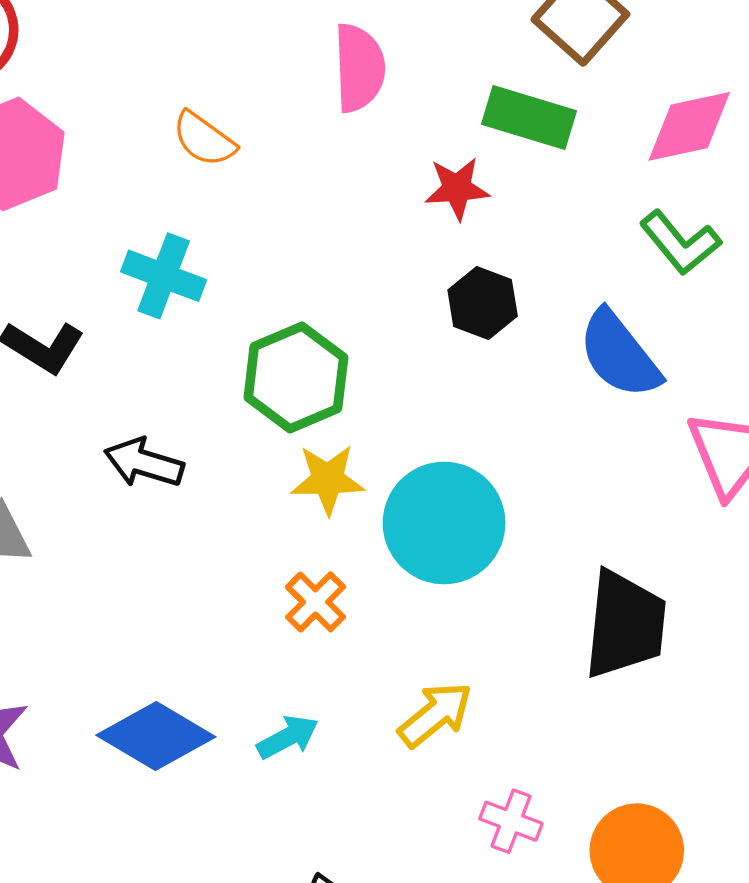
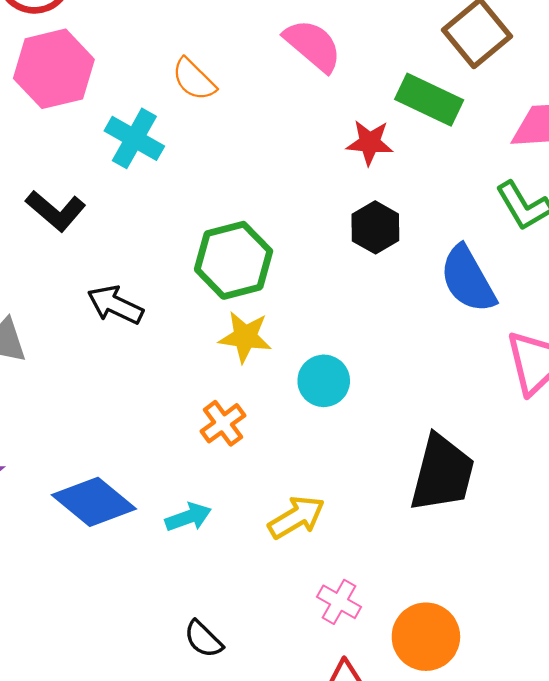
pink semicircle: (359, 68) -> (313, 45), turned -56
cyan cross: (164, 276) -> (134, 138), moved
cyan circle: (444, 523) -> (324, 381), size x0.6

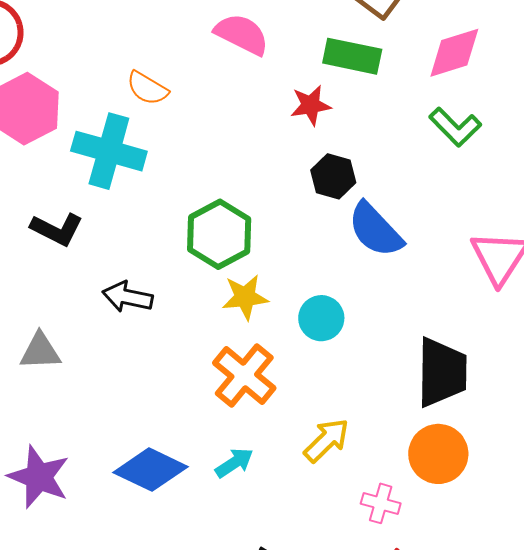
cyan cross: (134, 138) -> (109, 151), size x1.4
blue semicircle: (468, 279) -> (375, 230), moved
orange cross: (223, 423) -> (244, 376), size x1.6
orange circle: (426, 637) -> (438, 454), moved

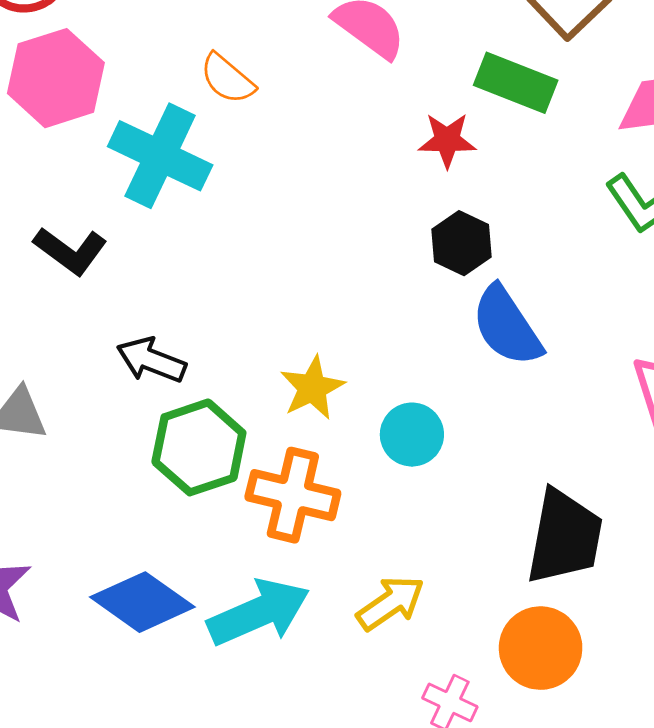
green hexagon: (219, 234) -> (199, 447), moved
yellow star: (245, 297) -> (312, 388), turned -30
orange cross: (244, 376) -> (293, 495), turned -36
cyan arrow: (234, 463) -> (259, 612), size x1.8

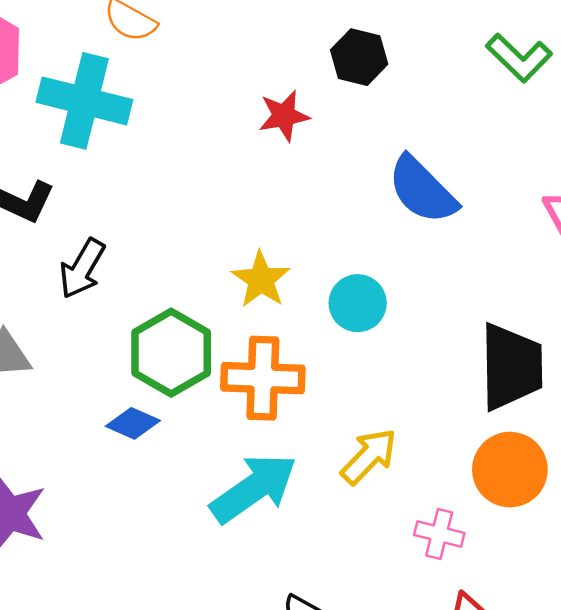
red star: (447, 140) -> (284, 116), moved
black hexagon: (462, 243) -> (359, 57), moved
black arrow: (151, 360) -> (82, 269), moved, turned -70
blue diamond: (142, 602) -> (133, 423), moved, size x0.6

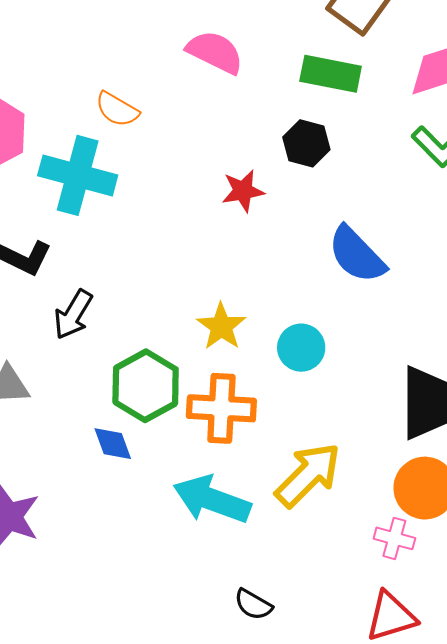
blue diamond: (133, 423) -> (113, 444), turned 45
yellow arrow: (369, 456) -> (308, 475), size x1.4
cyan arrow: (254, 488) -> (212, 500), turned -126
pink cross: (439, 534) -> (394, 538), moved

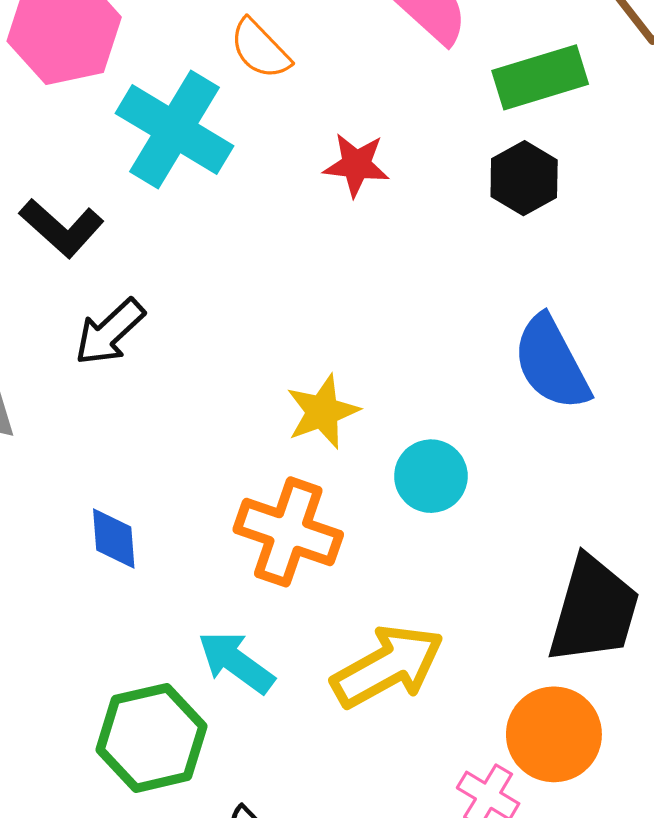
green rectangle: (331, 74) -> (540, 77), moved, turned -44
red star: (243, 191) -> (356, 165), moved
green hexagon: (146, 386) -> (151, 738), moved
cyan arrow: (212, 500) -> (236, 662), size x0.7

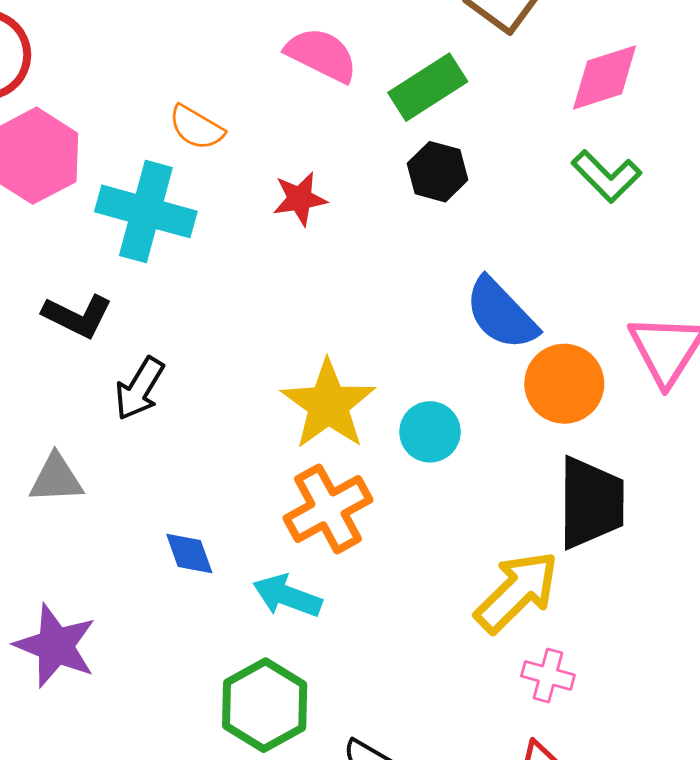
yellow star: (322, 412) -> (328, 405), size x1.5
orange cross: (288, 532) -> (328, 509), turned -32
cyan arrow: (236, 662) -> (287, 596), moved
yellow arrow: (388, 666) -> (517, 592), moved
orange circle: (554, 734) -> (564, 384), moved

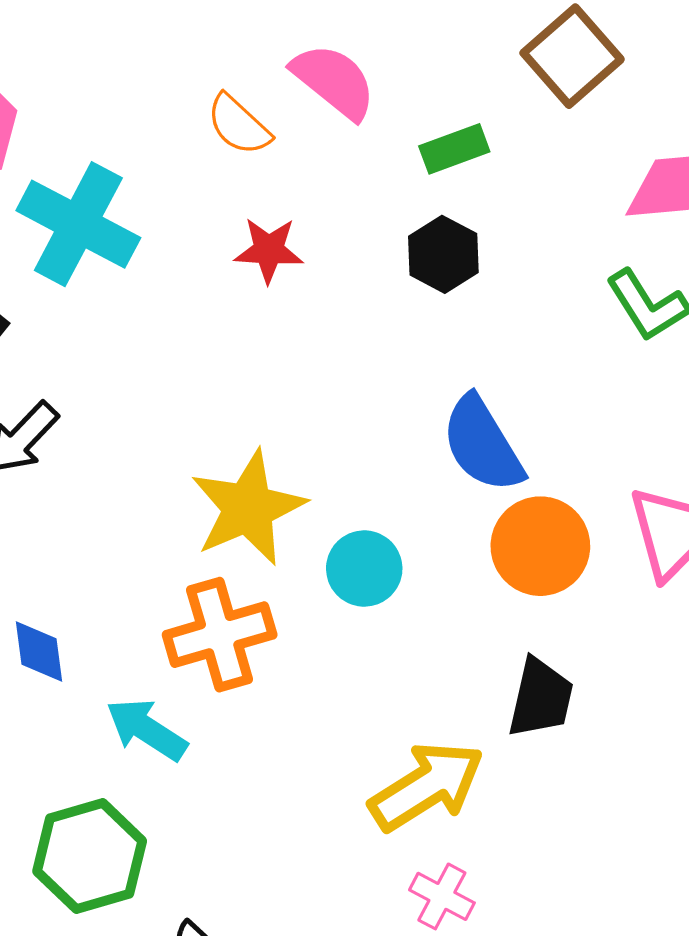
green rectangle: (428, 87) -> (454, 149), size x0.7
orange semicircle: (196, 128) -> (239, 125), moved
black trapezoid: (591, 503) -> (541, 698), size x0.7

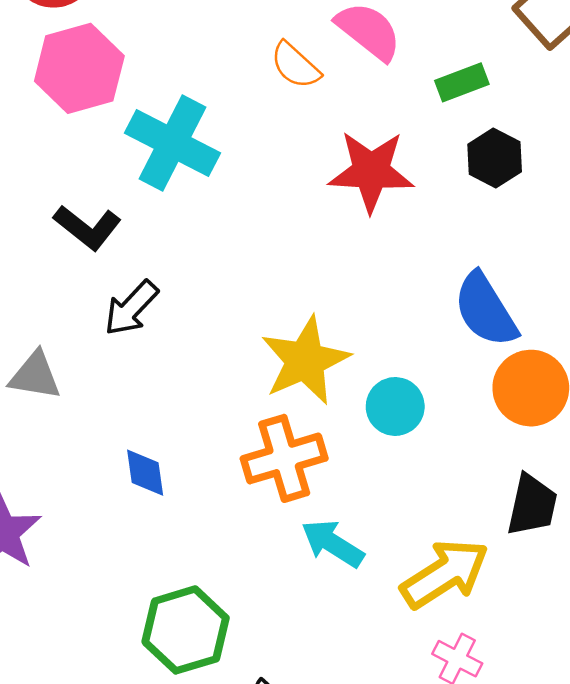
red star: (269, 250) -> (371, 171), moved, size x1.6
black hexagon: (443, 254) -> (495, 158), moved
cyan arrow: (147, 729) -> (333, 543), moved

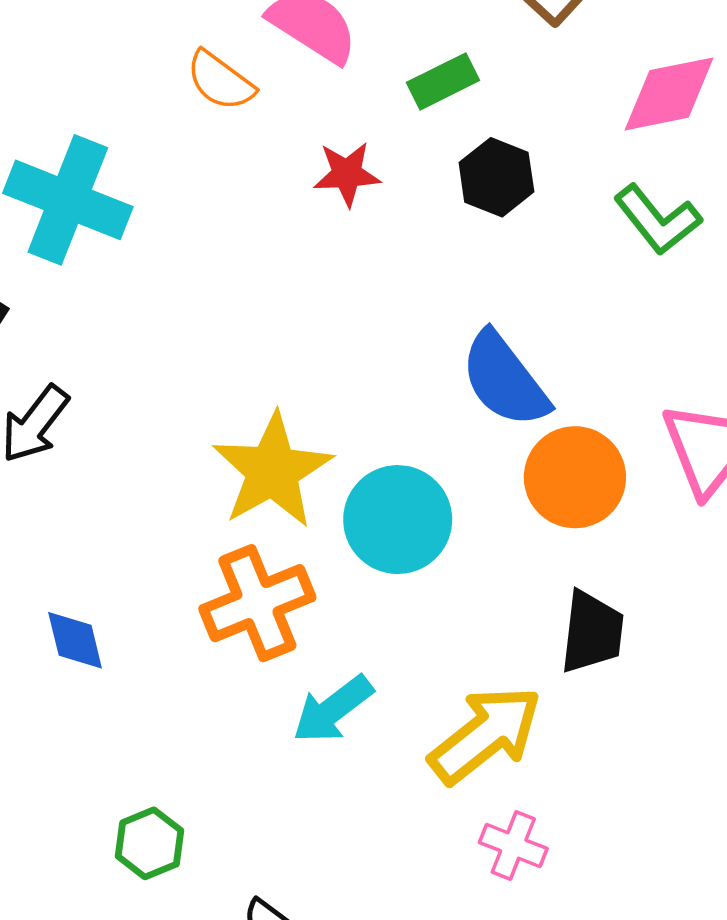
red star: (371, 171) -> (347, 174), moved, size x0.6
cyan circle: (395, 406) -> (398, 520), size x1.4
cyan arrow: (333, 543) -> (333, 709), turned -64
green hexagon: (186, 630) -> (149, 843), size x0.6

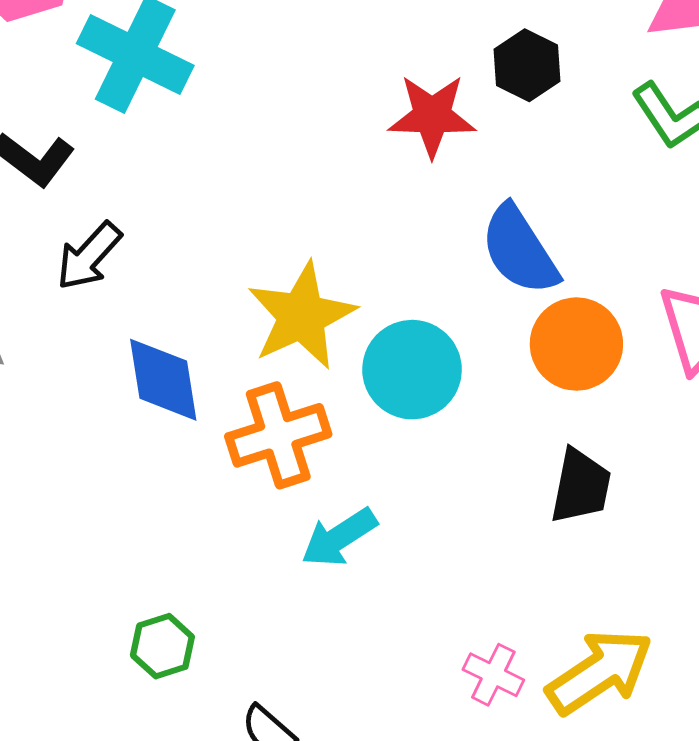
red star: (347, 174) -> (432, 116), moved, size x1.4
blue diamond: (75, 640) -> (163, 380), moved, size x1.5
yellow arrow: (486, 735) -> (600, 672), moved

